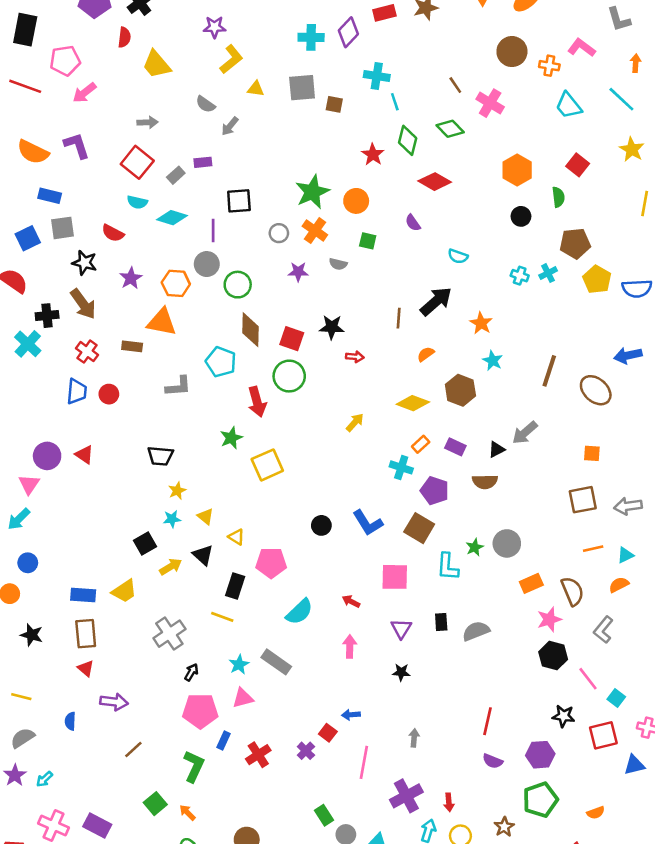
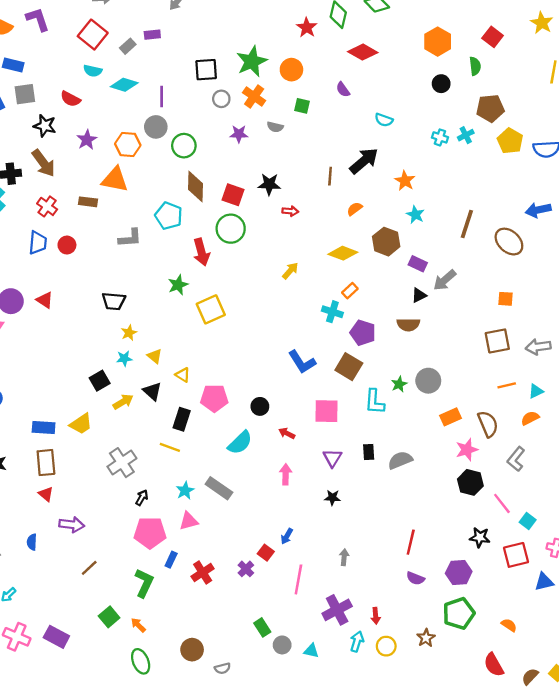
black square: (239, 201) -> (206, 70), moved
purple rectangle: (455, 447) -> (418, 264), moved
black circle: (321, 525) -> (260, 406), moved
blue arrow: (351, 715) -> (287, 536), turned -56
orange semicircle: (596, 813) -> (509, 625), turned -126

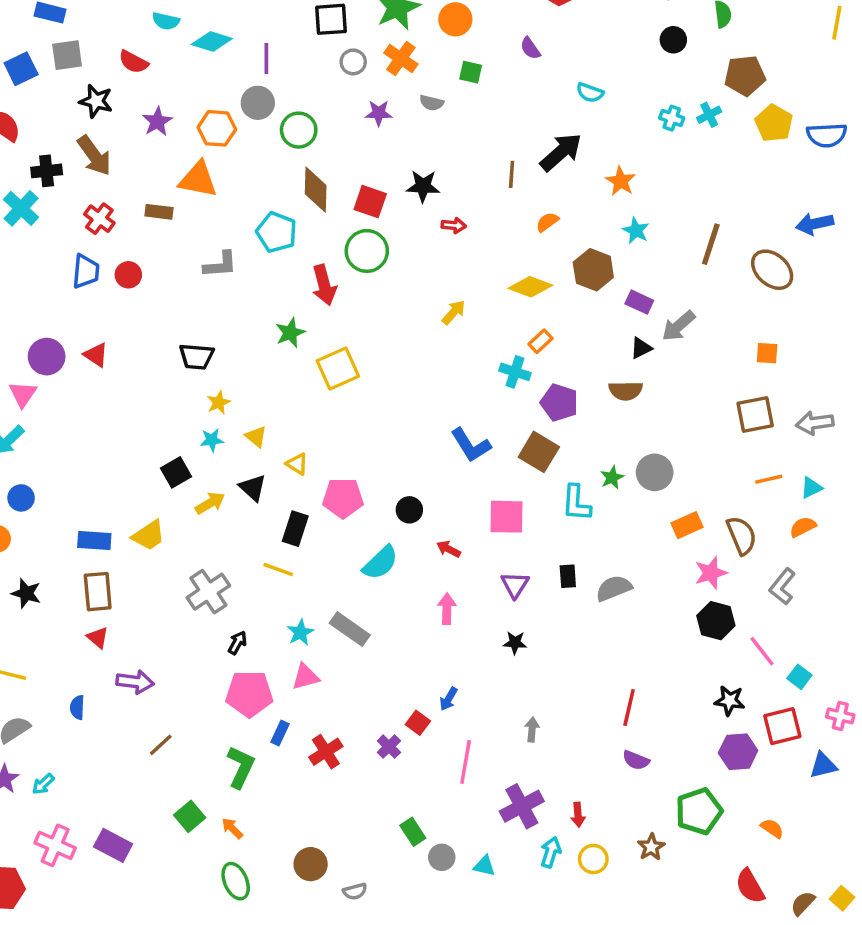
purple hexagon: (459, 572) -> (738, 752), moved

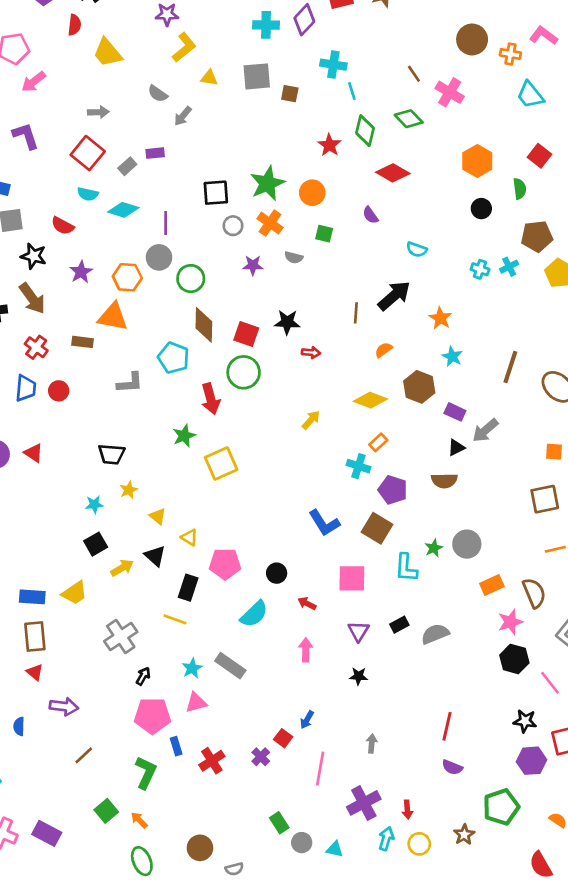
cyan star: (212, 440) -> (94, 504), moved
black rectangle: (568, 576) -> (399, 625), turned 66
blue rectangle: (280, 733) -> (176, 746), turned -42

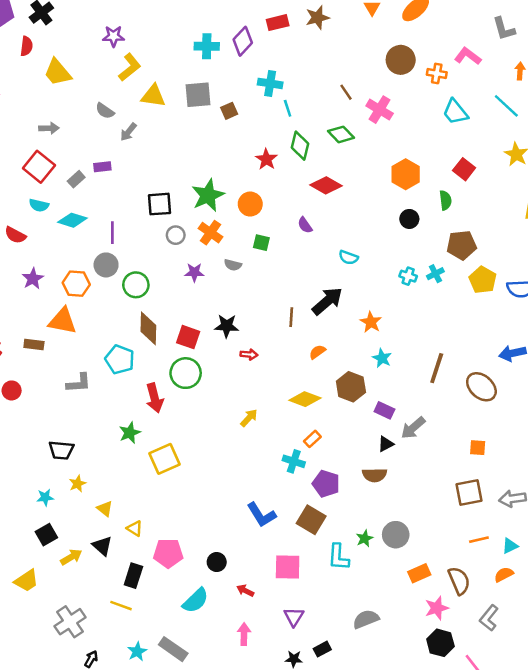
yellow triangle: (209, 78) -> (153, 96), size x1.5
brown square: (290, 94) -> (229, 111), turned -35
black rectangle: (399, 625) -> (322, 649), moved

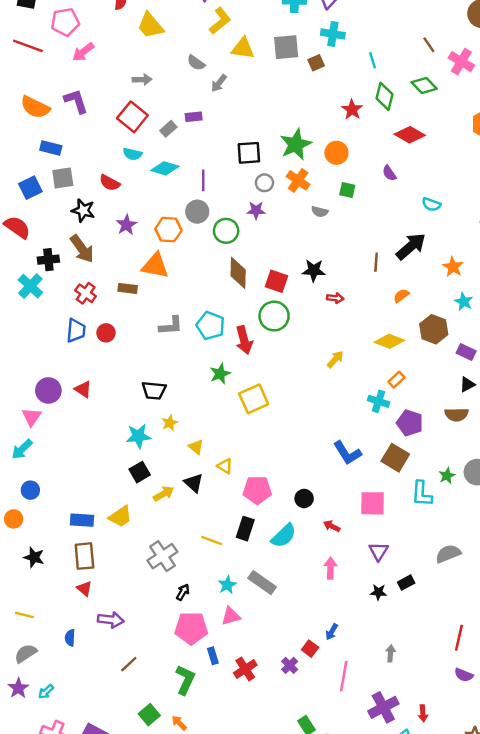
cyan cross: (270, 83) -> (333, 34), moved
purple star: (194, 272) -> (256, 210), moved
cyan pentagon: (120, 359) -> (210, 326), moved
cyan star: (45, 497) -> (138, 436), size x1.5
black rectangle: (133, 576) -> (245, 529), moved

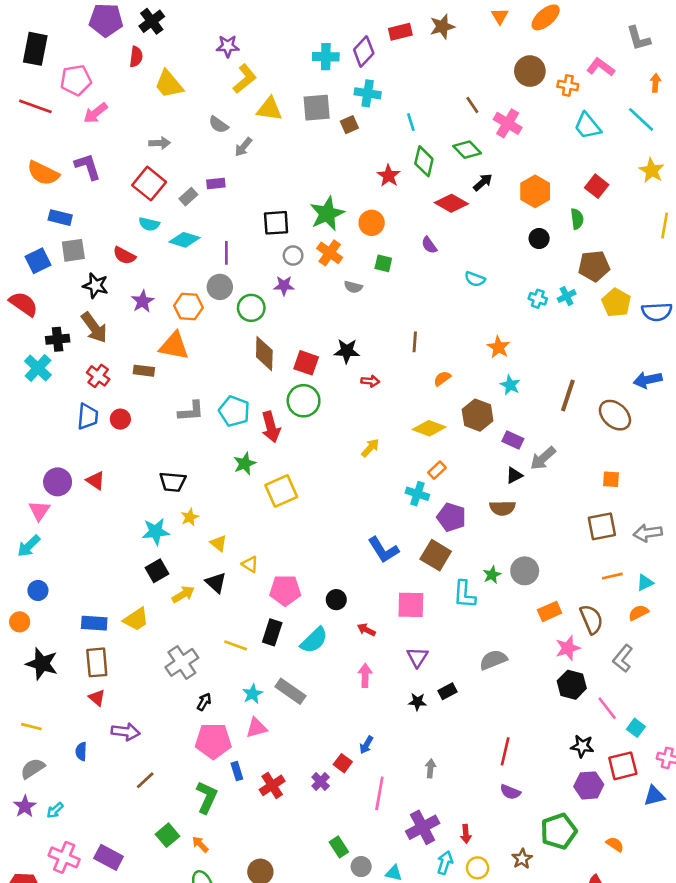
black arrow: (411, 246) -> (483, 182), moved, size x0.6
black star: (34, 557) -> (42, 664), size x1.4

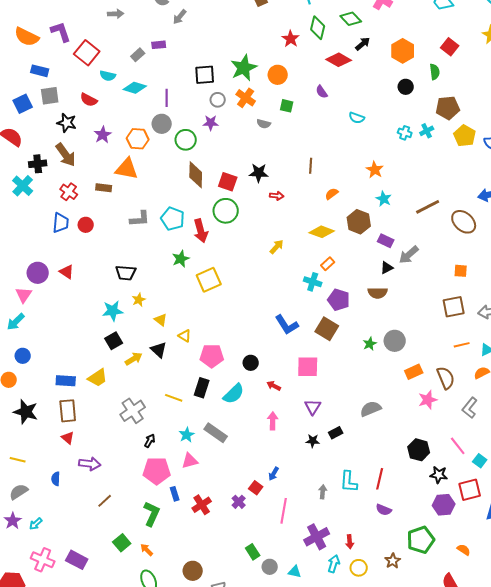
red square: (149, 184) -> (87, 53), moved
brown line: (568, 396) -> (428, 207), turned 45
cyan L-shape: (464, 594) -> (349, 482), moved
black hexagon: (572, 685) -> (419, 450), moved

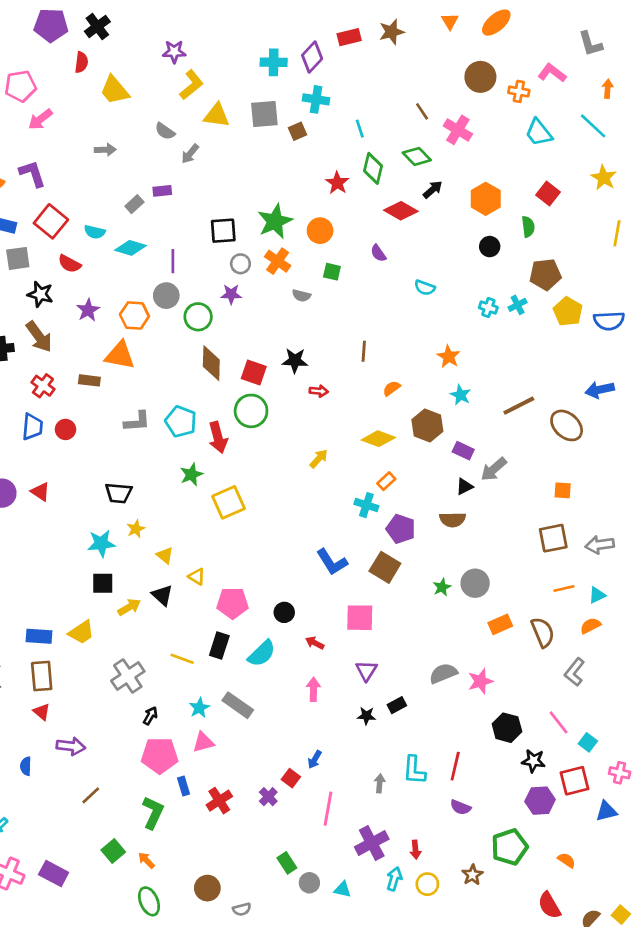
red square: (87, 53) -> (51, 221), moved
black square: (114, 341) -> (103, 583), turned 30
pink star: (428, 400) -> (480, 681), moved

